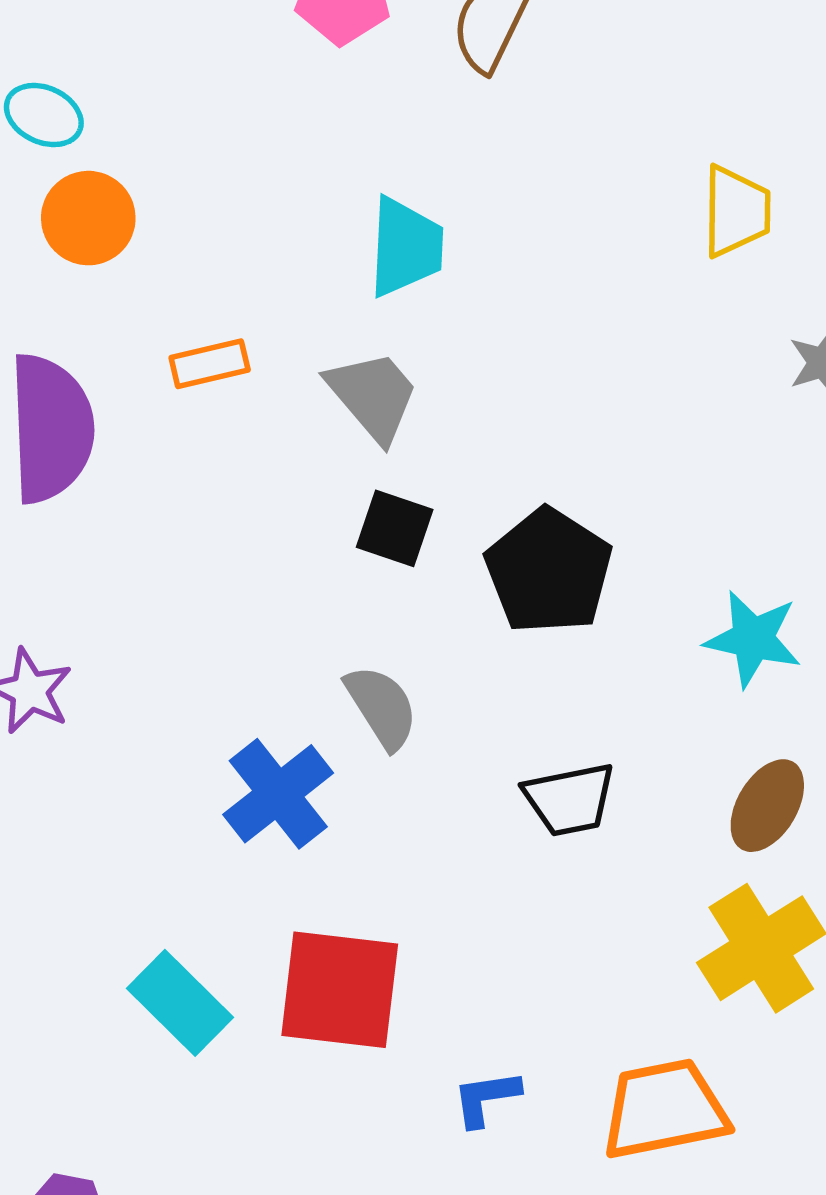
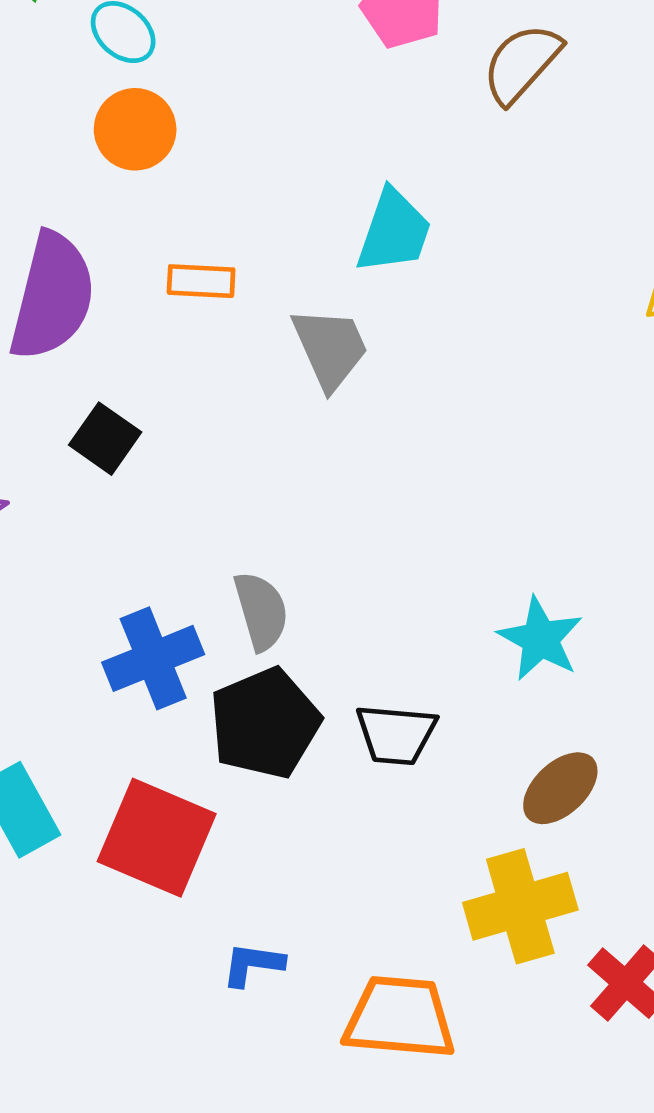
black square: (395, 528) -> (105, 439), moved
black pentagon: (549, 571) -> (265, 723), moved
cyan star: (753, 639) -> (540, 639), moved

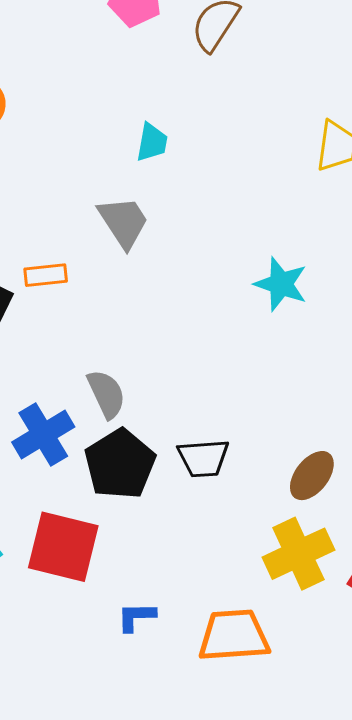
cyan trapezoid: (394, 231) -> (152, 142), size x0.7
orange rectangle: (201, 281) -> (46, 275), moved
cyan star: (540, 639) -> (281, 284), moved

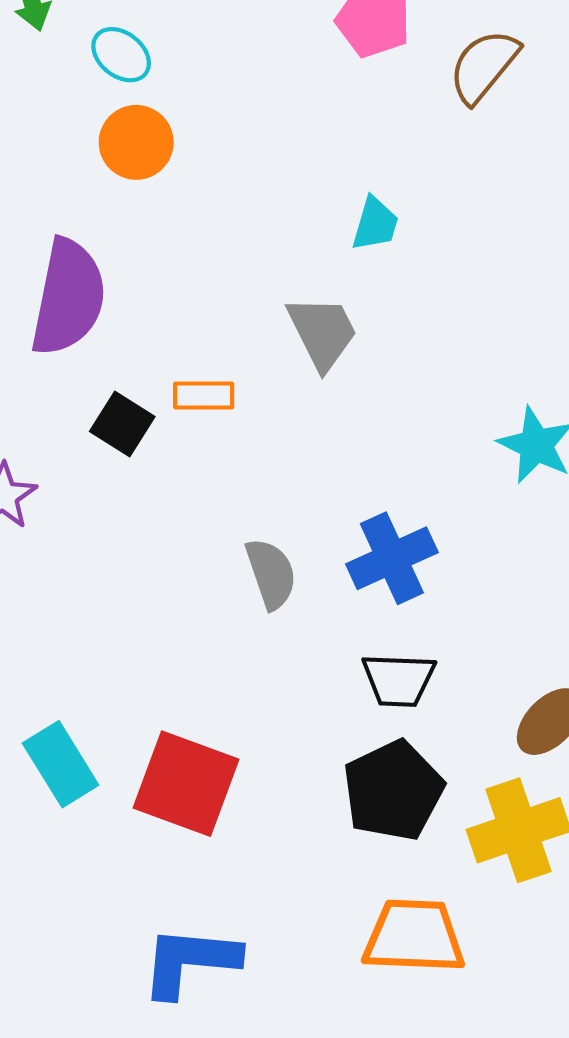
blue cross: (43, 435) -> (392, 558), moved
black pentagon: (120, 464) -> (393, 791), moved
blue L-shape: (136, 617) -> (190, 961), moved, size x1.8

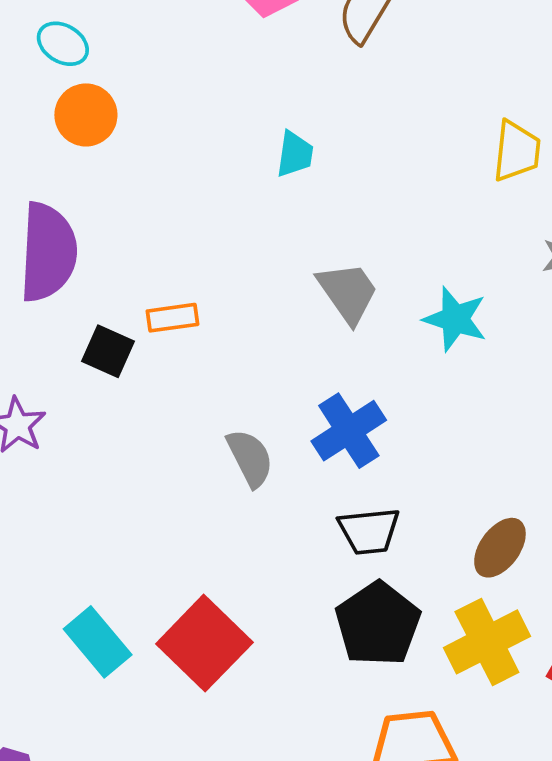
gray trapezoid: (322, 332) -> (348, 292), moved
red square: (186, 784) -> (204, 643), turned 32

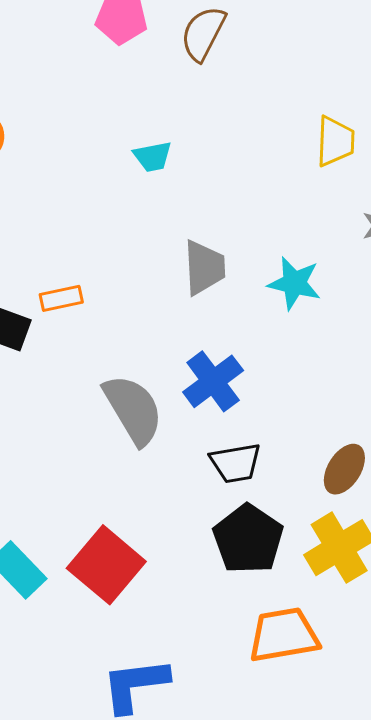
cyan trapezoid: (295, 154) -> (153, 157), turned 75
gray trapezoid: (348, 292) -> (204, 267), turned 36
gray semicircle: (250, 458) -> (133, 410), size x1.5

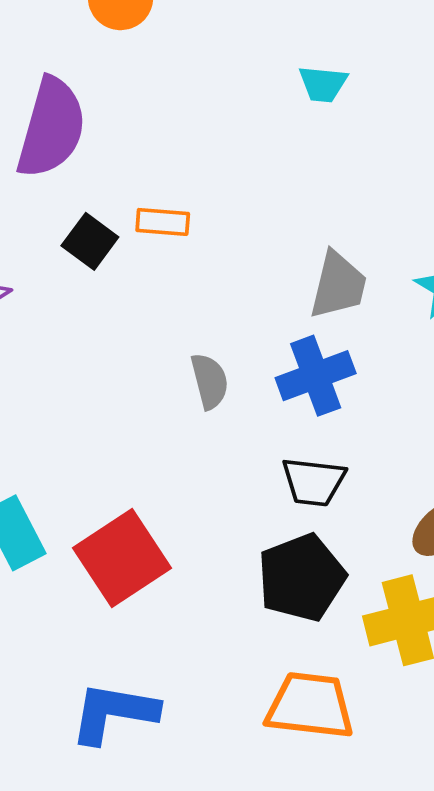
gray trapezoid: (204, 267) -> (338, 285), moved
gray semicircle: (133, 410) -> (210, 381), size x0.6

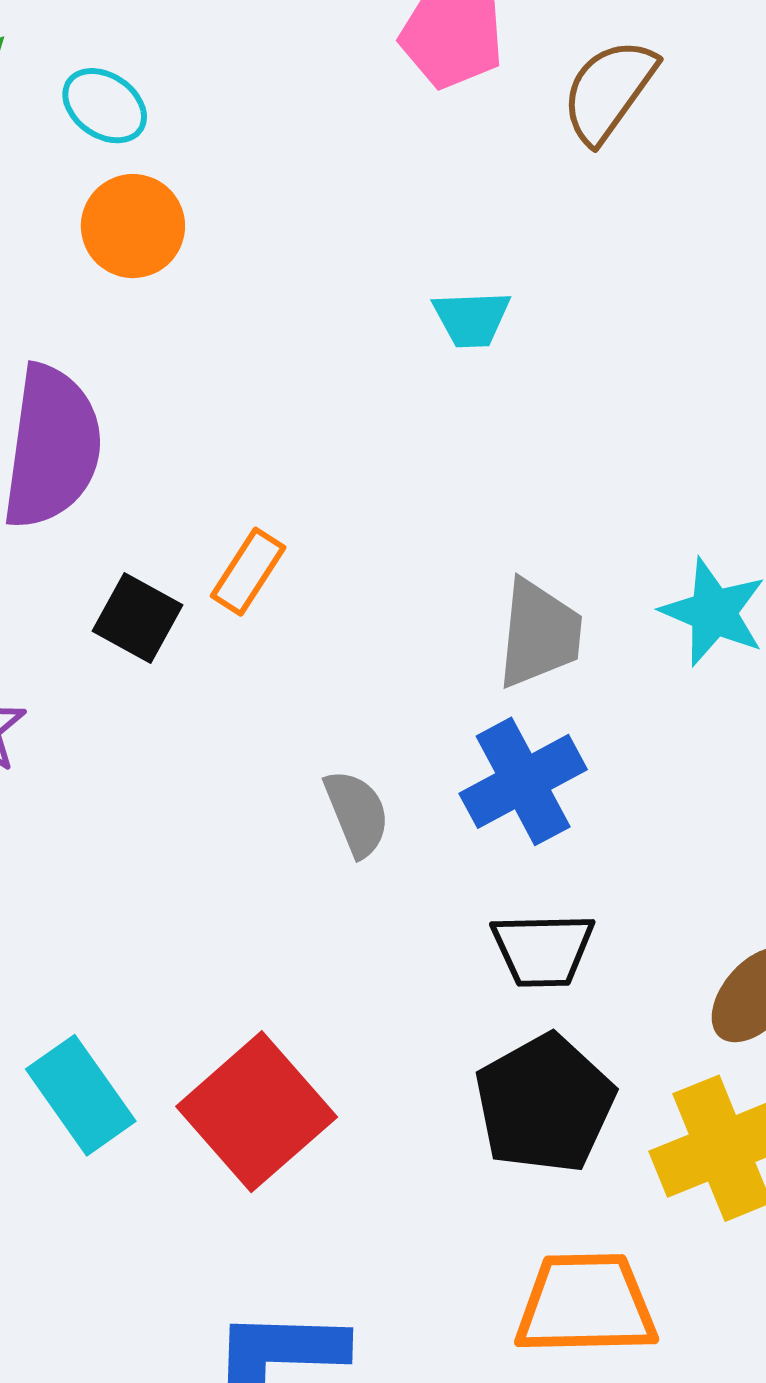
orange rectangle: (163, 222) -> (248, 572), turned -54

